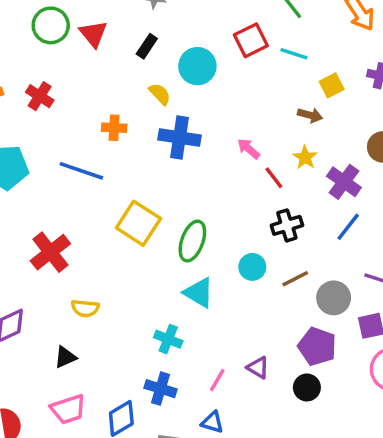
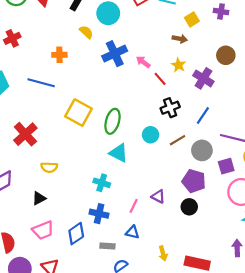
red cross: (40, 96) -> (12, 38), turned 35
blue cross: (179, 138) -> (115, 54), moved, turned -30
blue line: (348, 227) -> (203, 115), moved

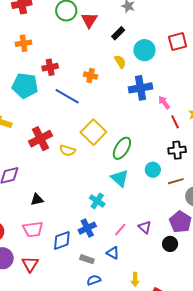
red cross: (12, 38) -> (50, 67), moved
yellow semicircle: (49, 167) -> (67, 151), moved
blue cross: (99, 214) -> (87, 228), turned 36

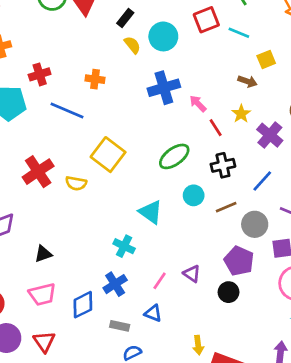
yellow semicircle: (120, 62) -> (132, 45), moved
green ellipse: (122, 148) -> (174, 156), moved, turned 30
yellow arrow: (135, 279) -> (198, 345), moved

